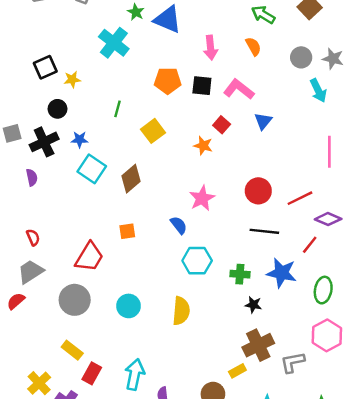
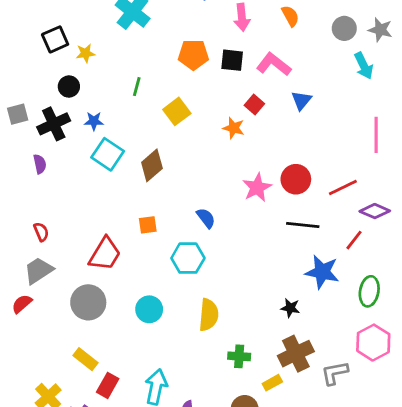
pink star: (202, 198) -> (257, 188), moved
cyan hexagon: (197, 261) -> (188, 258), moved
green cross: (240, 274) -> (239, 356), moved

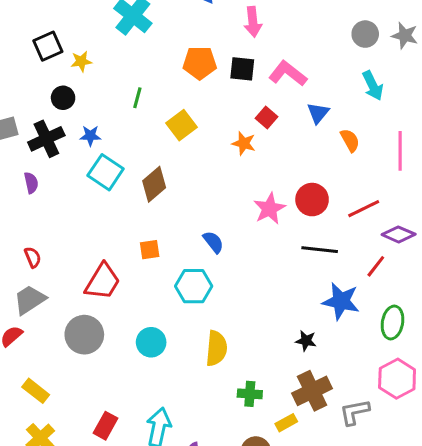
orange semicircle: (290, 16) -> (350, 140), moved
cyan arrow: (364, 66) -> (373, 86), moved
yellow rectangle: (85, 359) -> (36, 391), moved

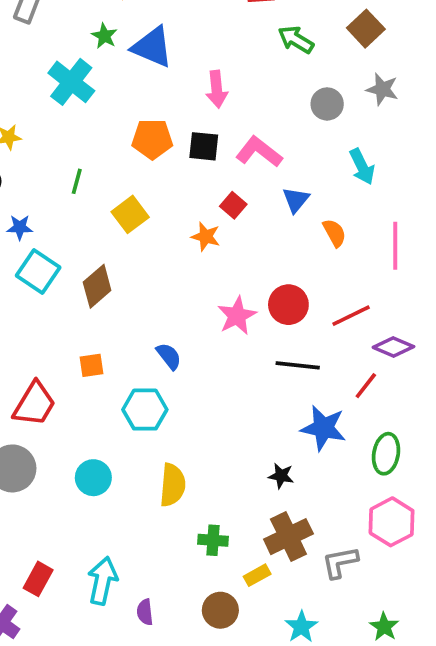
gray circle: (365, 34) -> (327, 104), moved
gray star: (405, 36) -> (382, 89), moved

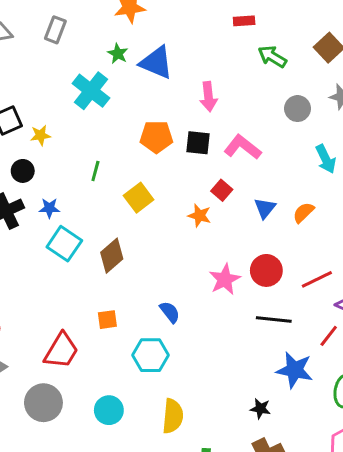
blue triangle: (296, 200) -> (265, 208), moved
orange semicircle: (334, 233) -> (303, 213), turned -105

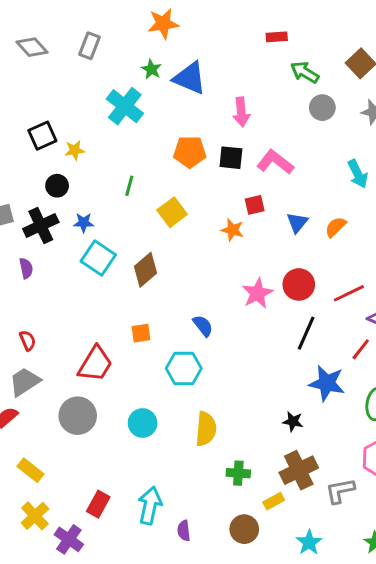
gray circle: (298, 109) -> (322, 108), moved
red square: (222, 190) -> (255, 205), turned 36
black line: (274, 320) -> (306, 333), turned -72

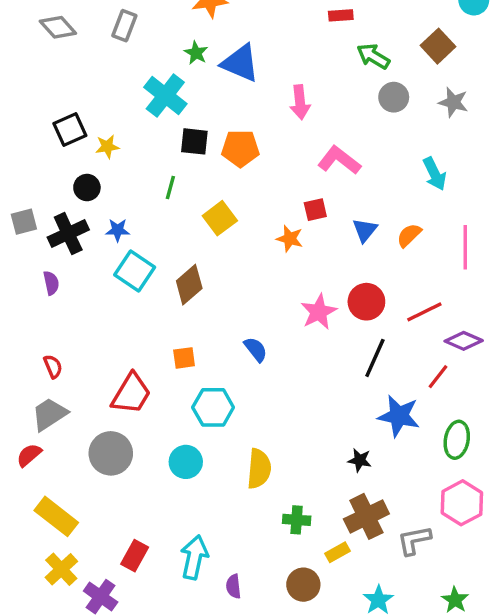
black square: (231, 158) -> (194, 141), moved
cyan hexagon: (184, 368) -> (213, 407), moved
yellow rectangle: (31, 470) -> (56, 516), size x1.4

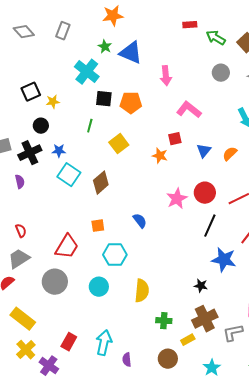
green arrow: (373, 56) -> (216, 38), moved

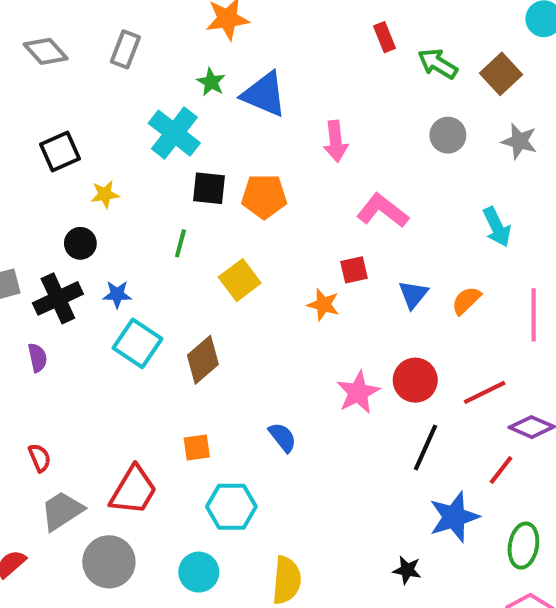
red rectangle: (190, 25) -> (385, 37), turned 72
black square: (31, 92) -> (60, 151), moved
gray trapezoid: (19, 259) -> (62, 511), moved
blue star: (224, 260) -> (454, 517), turned -30

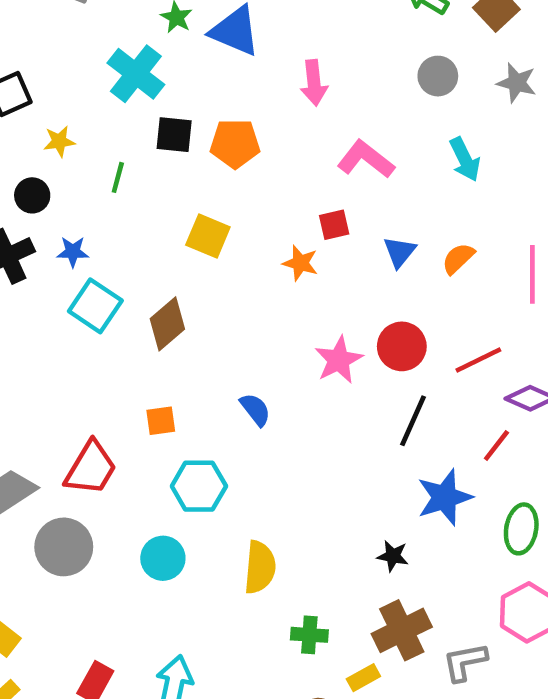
cyan arrow: (497, 227) -> (465, 159), moved
green line: (180, 243) -> (118, 177), moved
yellow square: (240, 280) -> (208, 236), turned -30

